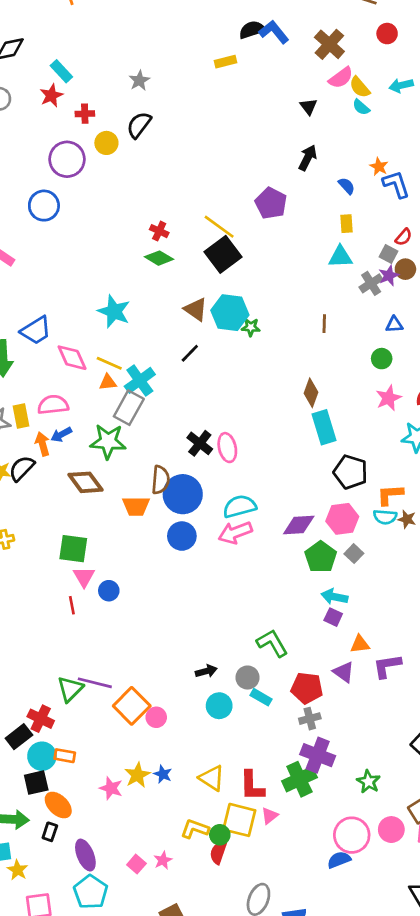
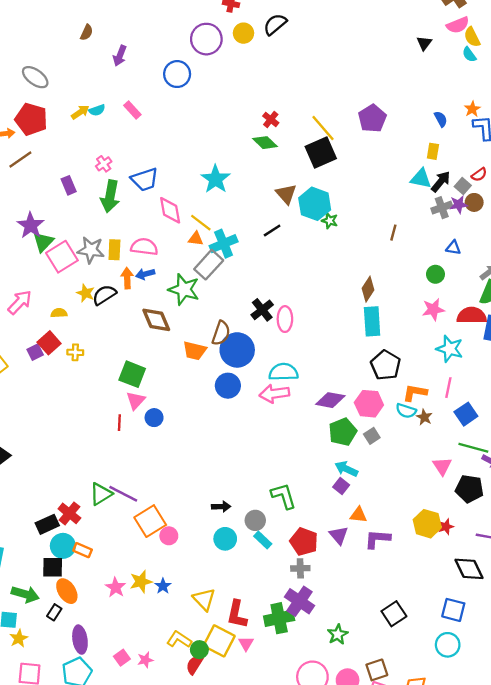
black arrow: (308, 158) -> (441, 182), moved
pink triangle: (270, 816) -> (246, 643), turned -35

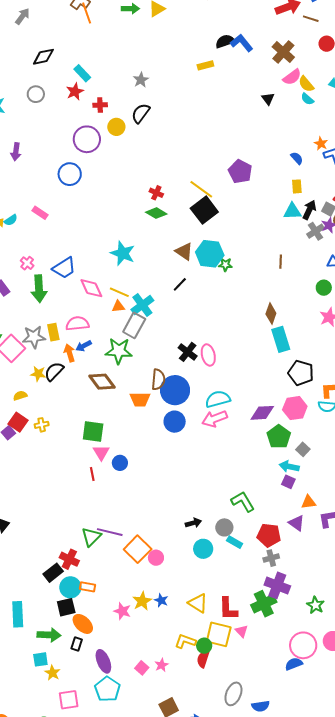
purple arrow: (120, 56) -> (16, 152), moved
gray square: (372, 436) -> (303, 449), moved

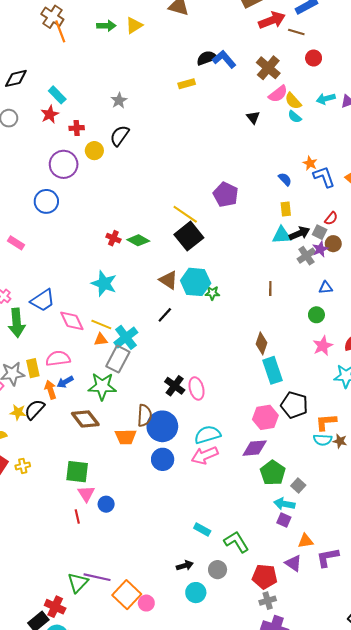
red cross: (156, 193) -> (113, 238), moved
black arrow: (309, 210) -> (299, 233), turned 42
pink hexagon: (295, 408) -> (265, 417), moved
cyan rectangle: (235, 542) -> (202, 530), moved

